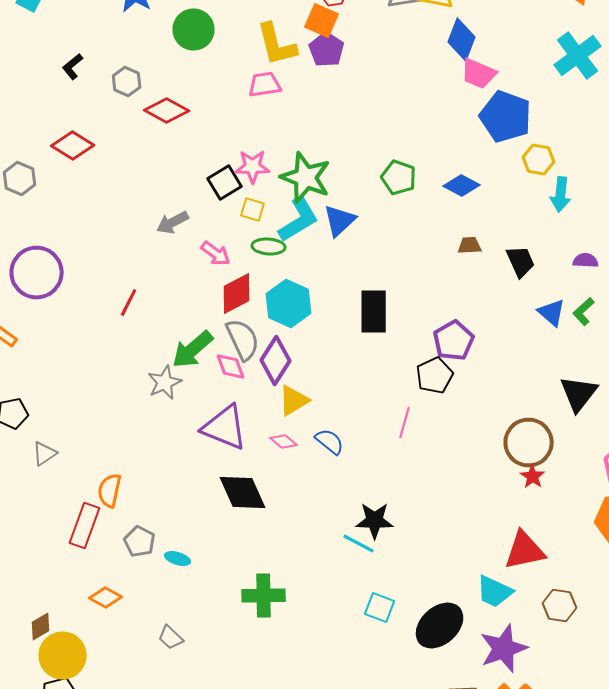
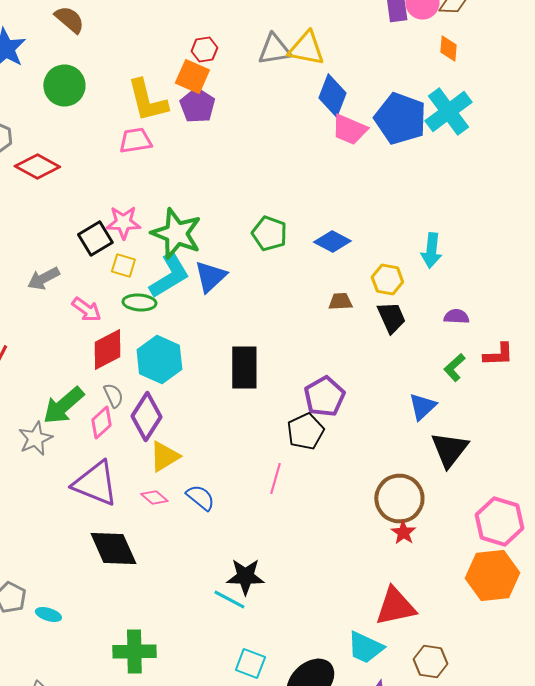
blue pentagon: (506, 116) -> (400, 118), moved
yellow hexagon: (539, 160) -> (387, 280), moved
blue triangle: (552, 312) -> (422, 406), moved, turned 36
gray semicircle: (243, 340) -> (113, 396), size x0.6
pink diamond: (231, 366) -> (101, 422), turned 68

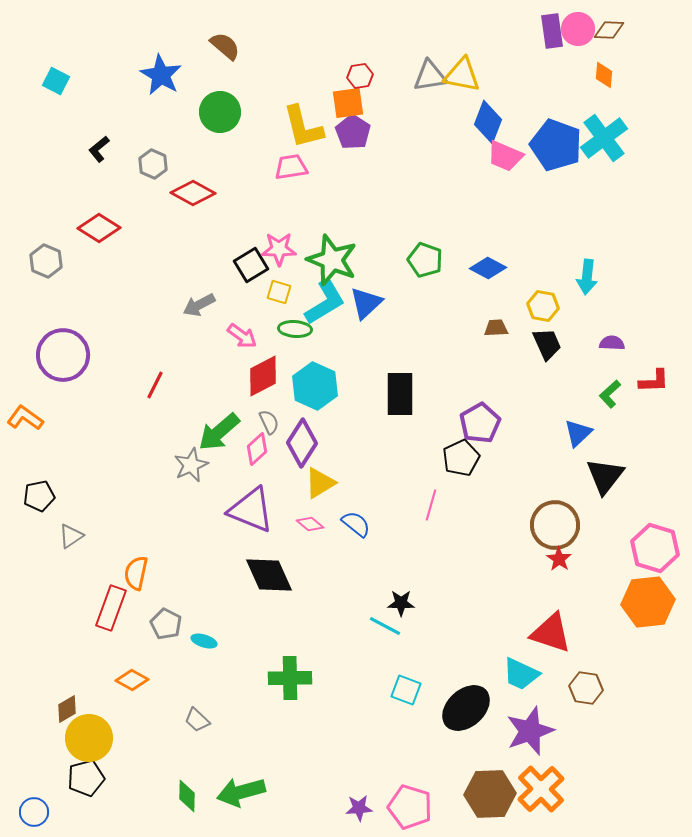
orange square: (192, 76) -> (348, 103), turned -32
black star: (245, 576) -> (401, 603), size x0.7
red triangle: (395, 606) -> (551, 633), turned 30

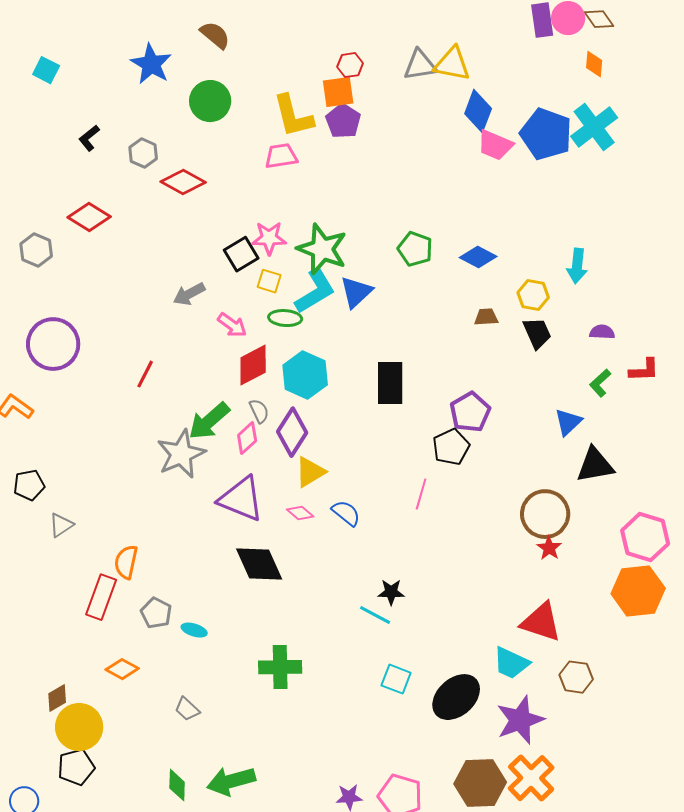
brown diamond: (609, 30) -> (599, 19), turned 52
gray star: (191, 465) -> (181, 454), size x1.4
black triangle: (605, 476) -> (595, 465), turned 42

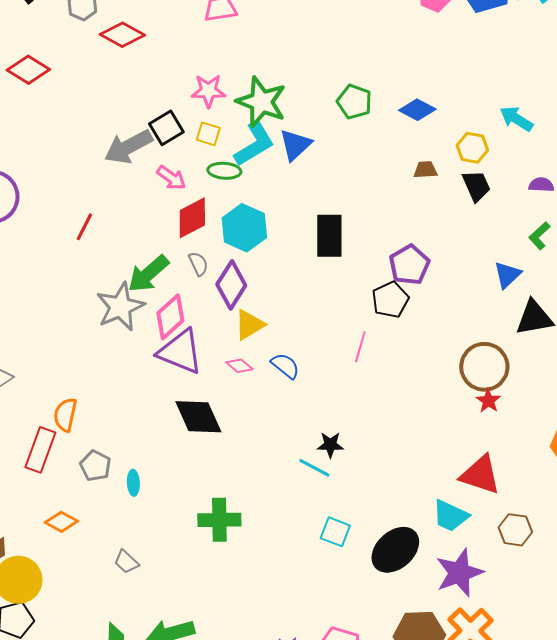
black square: (241, 254) -> (166, 128), moved
cyan arrow: (577, 266) -> (516, 119), turned 116
gray arrow: (189, 294) -> (128, 147), size x1.5
pink diamond: (247, 438) -> (170, 317), moved, size x1.4
cyan ellipse: (194, 630) -> (133, 483), turned 70

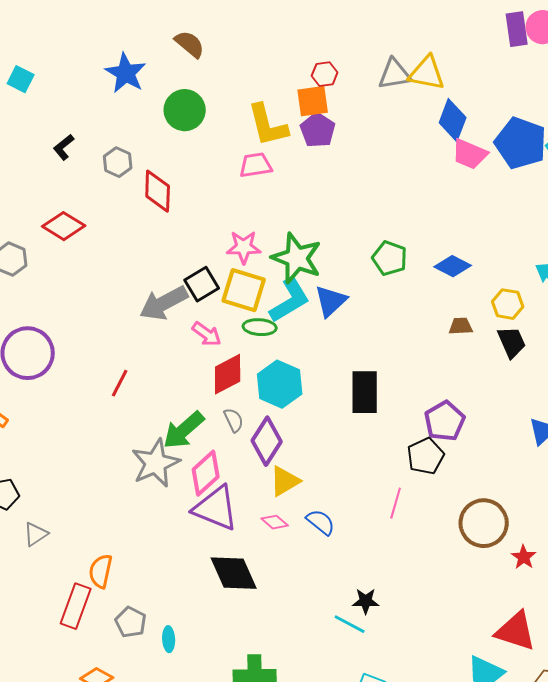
red diamond: (122, 35) -> (158, 191), turned 63
yellow square: (208, 134) -> (244, 290), size x1.8
brown circle: (484, 367) -> (484, 523), moved

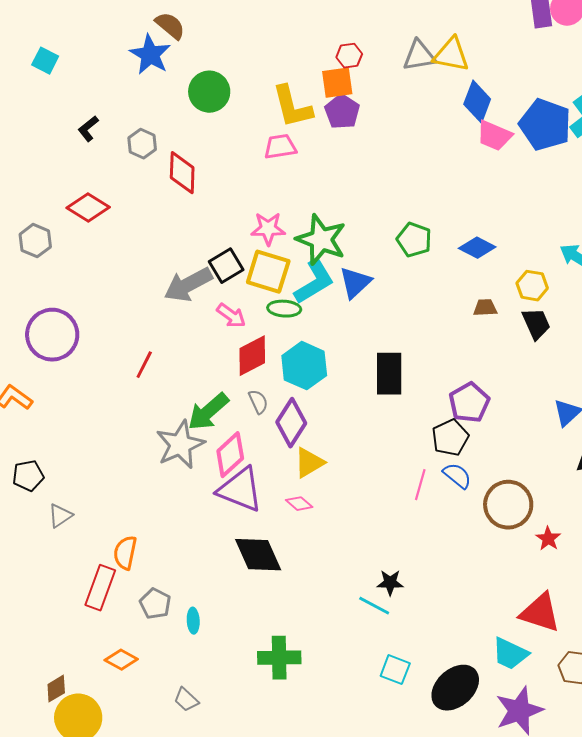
brown semicircle: (190, 44) -> (170, 26), moved
blue semicircle: (321, 522) -> (457, 476), moved

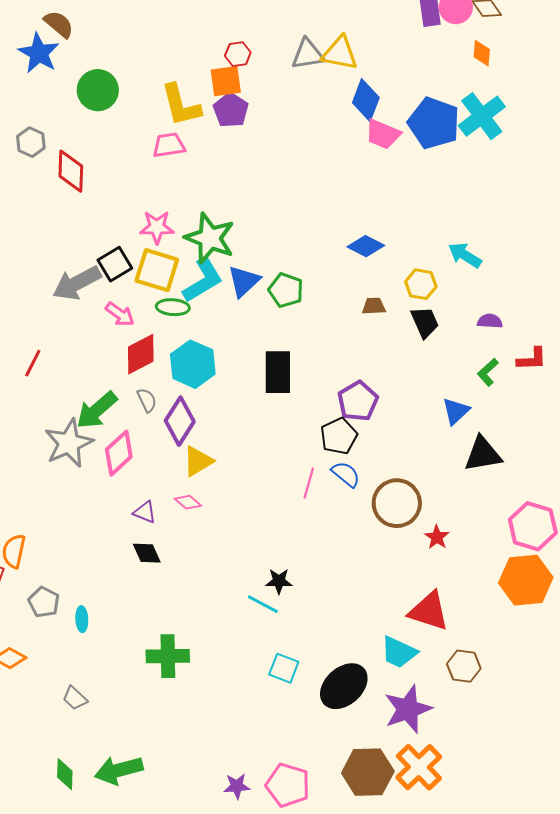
green pentagon: (414, 240) -> (286, 290), moved
purple triangle: (240, 490) -> (145, 512), moved, size x0.5
black diamond: (258, 555) -> (147, 553), size x0.6

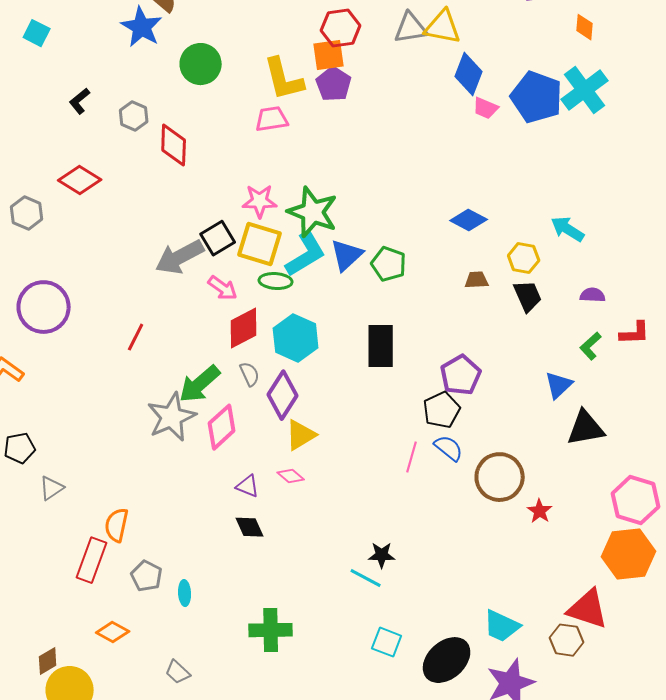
red hexagon: (238, 54) -> (341, 28), size x1.5
pink trapezoid: (383, 134) -> (486, 108), size x0.7
red triangle: (429, 611) -> (588, 609), moved

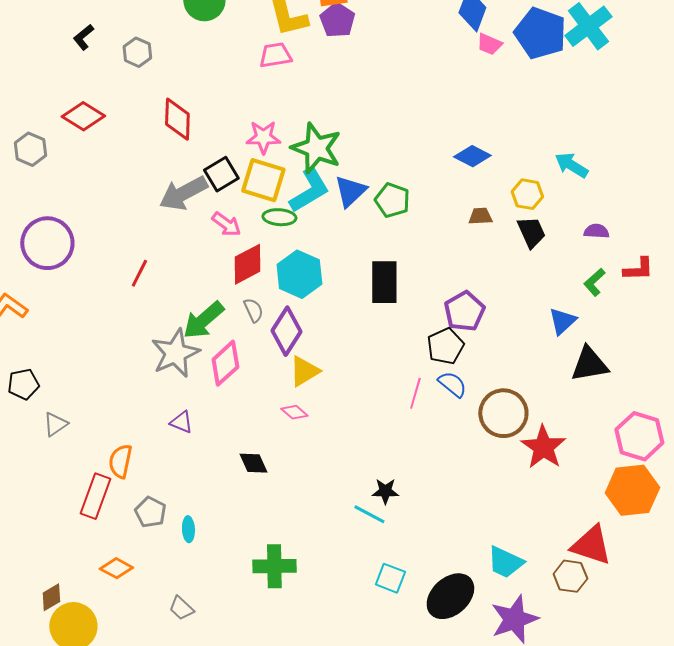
red diamond: (174, 145) -> (177, 119), moved
purple triangle: (248, 486) -> (181, 422), moved
red star: (540, 511) -> (543, 447), size x1.8

